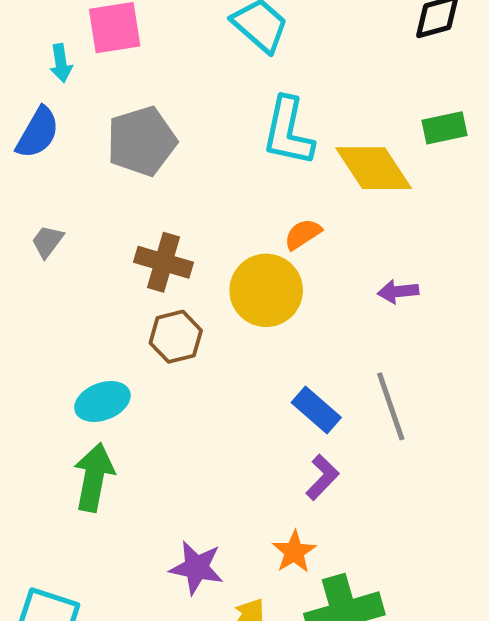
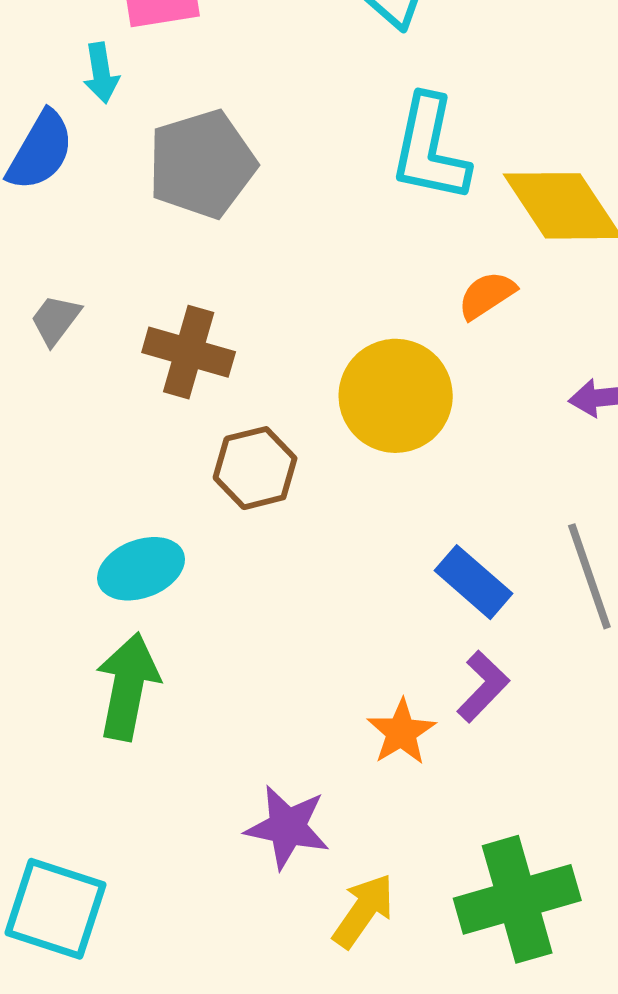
cyan arrow: (61, 63) -> (101, 73), moved
orange semicircle: (303, 234) -> (487, 295), moved
brown cross: (164, 262) -> (189, 352), moved
orange star: (294, 552) -> (401, 732), moved

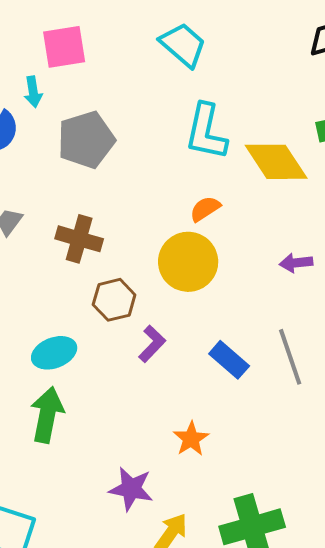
orange semicircle: (487, 295) -> (205, 209), moved
purple L-shape: (483, 687) -> (152, 344), moved

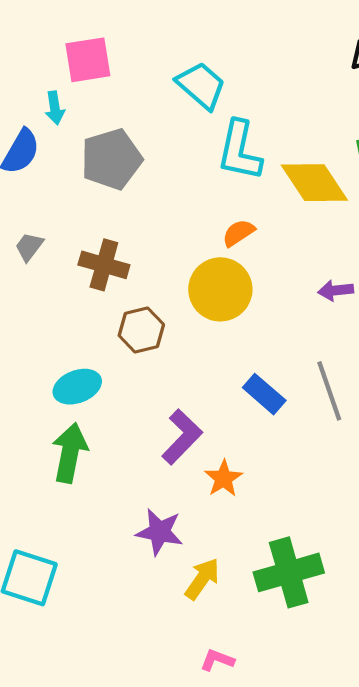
cyan trapezoid: (183, 45) -> (201, 85), moved
purple L-shape: (152, 344) -> (182, 437), moved, size x1.4

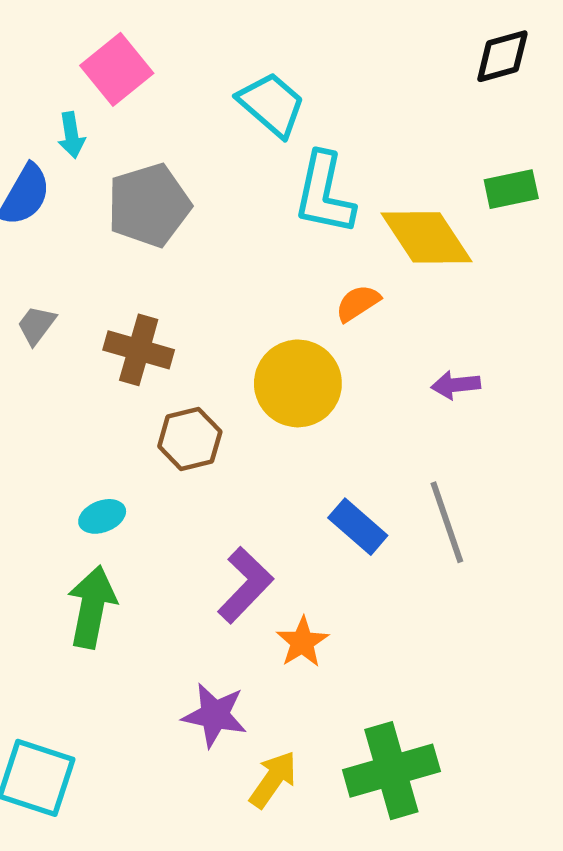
pink square: (88, 60) -> (117, 69), turned -30
orange semicircle: (239, 233) -> (358, 303), moved
cyan ellipse: (77, 387) -> (102, 516), size x0.7

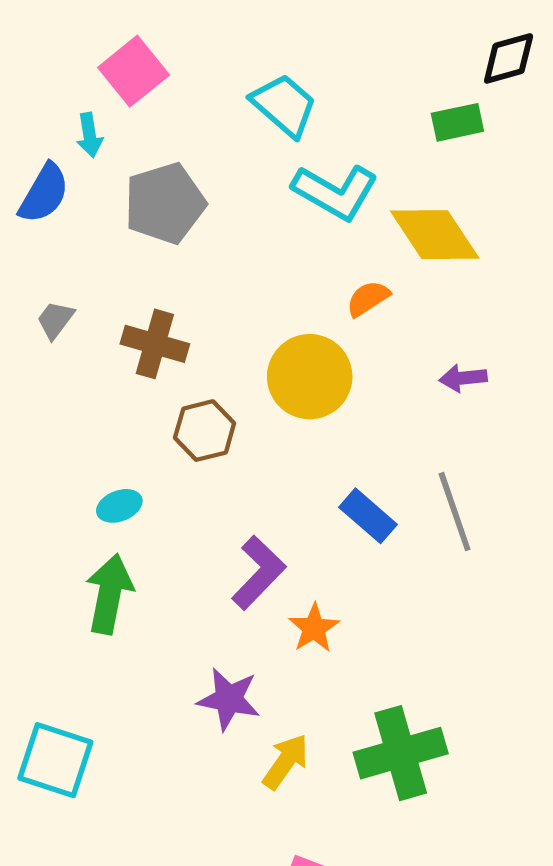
green rectangle: (511, 189) -> (457, 122), moved
cyan L-shape: (324, 194) -> (335, 192), turned -72

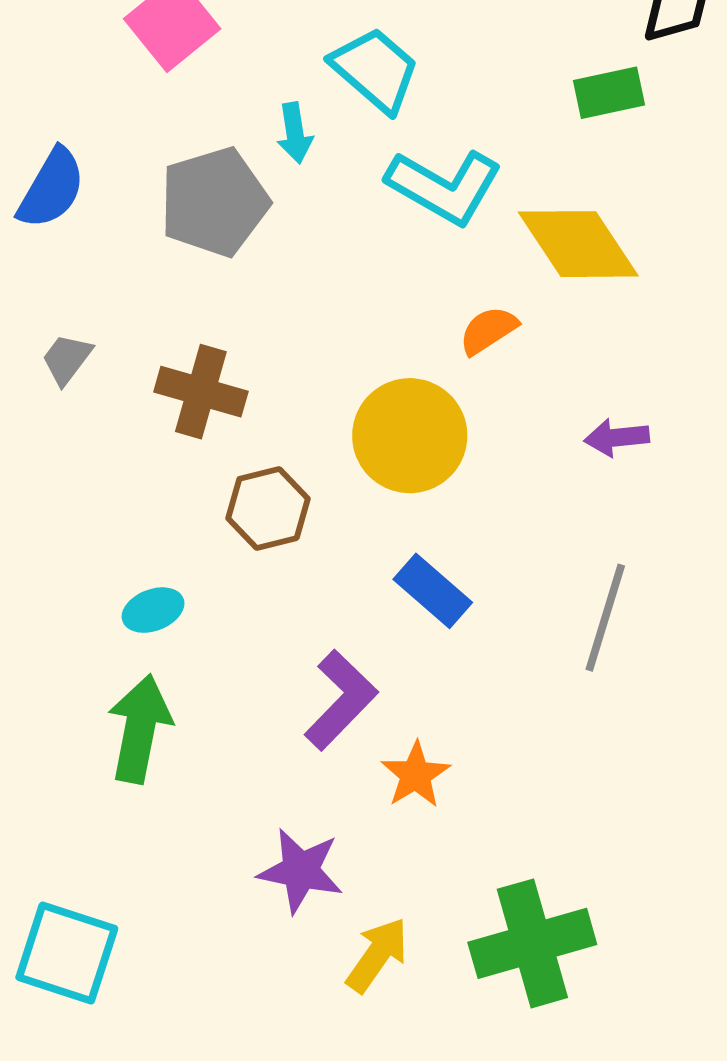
cyan arrow: (89, 135) -> (295, 133), moved
gray line: (455, 512) -> (605, 618), turned 36
blue rectangle: (368, 516) -> (433, 591), moved

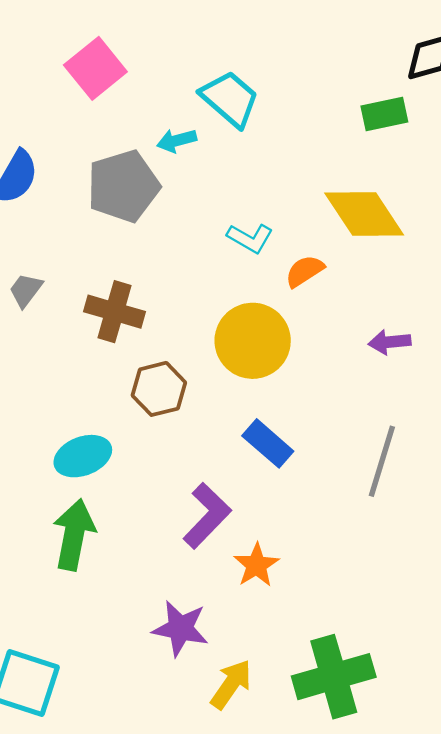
cyan arrow: (295, 133) -> (177, 141), turned 84
cyan L-shape: (444, 187) -> (250, 238), moved, size x0.6
cyan ellipse: (153, 610) -> (83, 456), size x1.4

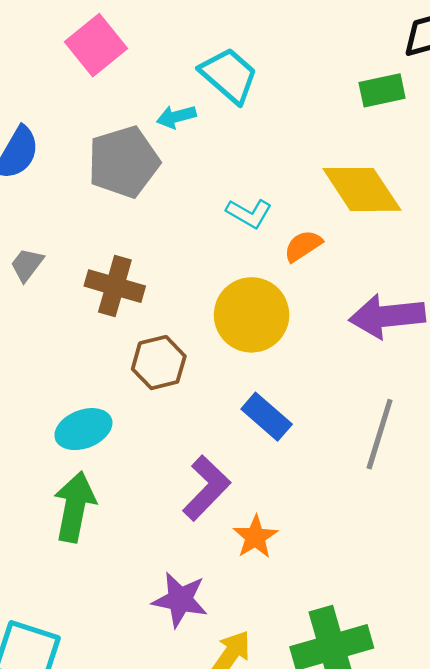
purple arrow: (389, 342) -> (387, 316), size x1.8

